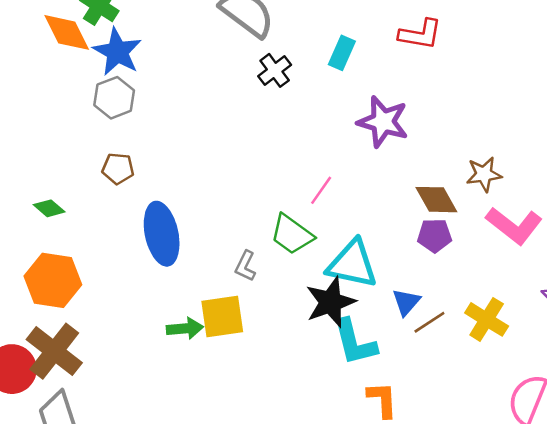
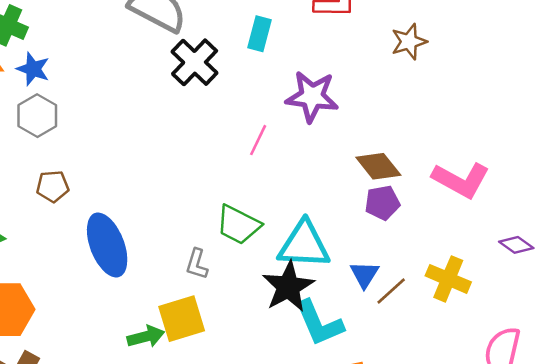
blue star: (117, 52) -> (33, 69), size x0.7
black cross: (275, 70) -> (195, 62), size x1.4
brown star: (484, 174) -> (409, 42), moved
pink line: (321, 190) -> (258, 140), moved

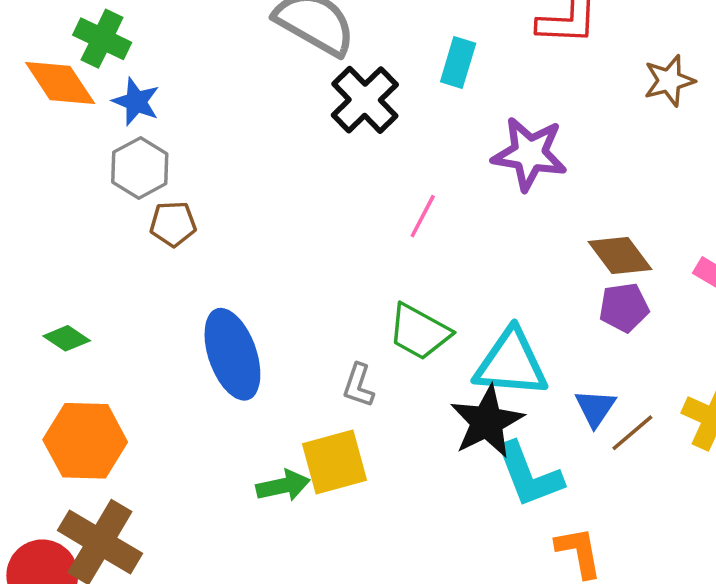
pink line: (258, 140) -> (423, 216), moved
brown pentagon: (53, 186) -> (173, 224), moved

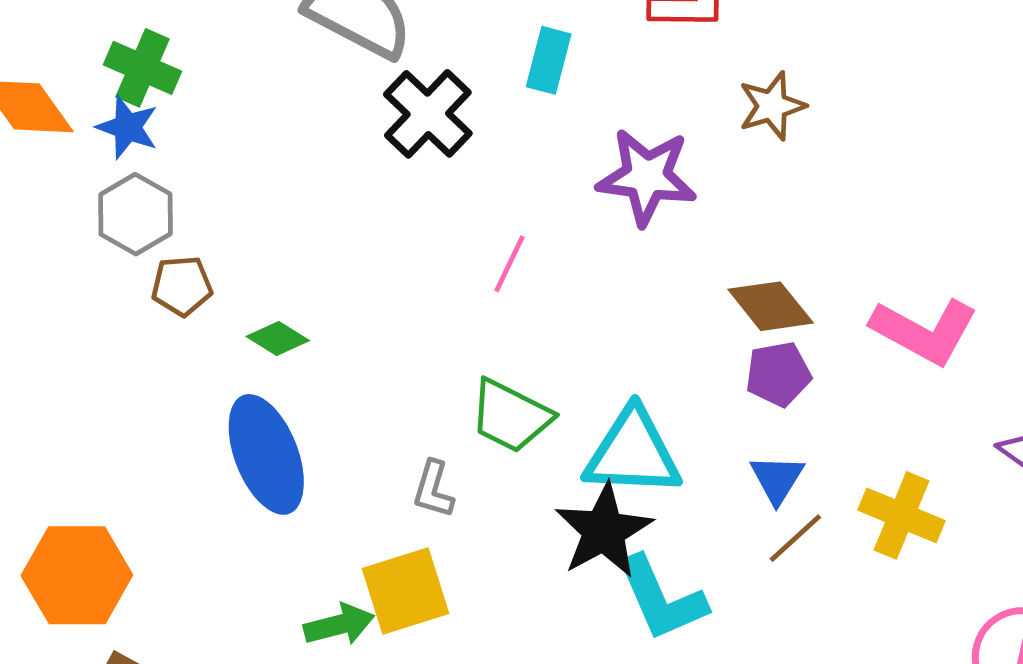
green cross: (102, 39) -> (143, 68), moved
brown star: (669, 81) -> (772, 106), moved
green diamond: (67, 338) -> (278, 338), moved
blue triangle: (595, 408) -> (777, 479), moved

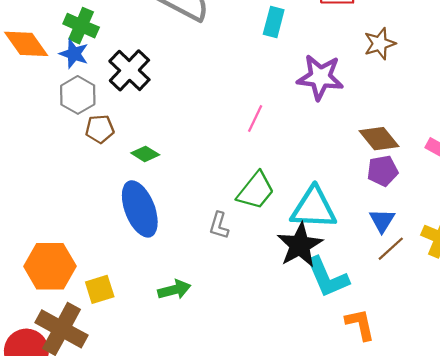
black cross: (428, 114) -> (129, 70), moved
green trapezoid: (511, 416) -> (256, 191), turned -78
yellow square: (405, 591) -> (100, 289), moved, size x0.7

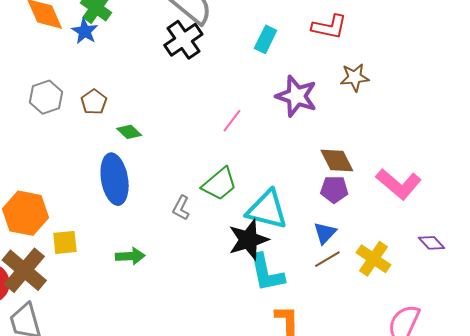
black cross: (129, 70) -> (183, 40), moved
gray hexagon: (78, 95) -> (46, 97), moved
brown pentagon: (100, 129) -> (94, 102), turned 30

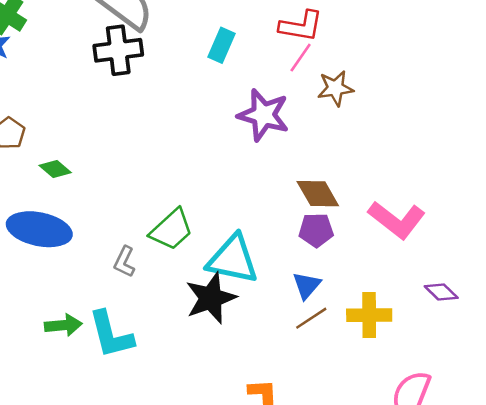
black cross: (183, 40) -> (118, 50), turned 30
pink line: (232, 121) -> (301, 58), moved
blue ellipse: (115, 179) -> (39, 229), turned -66
yellow cross: (373, 259) -> (369, 315), turned -32
cyan L-shape: (267, 273) -> (111, 335), moved

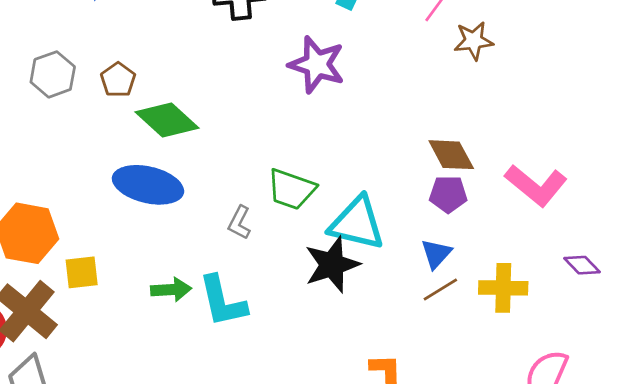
purple star: (263, 115) -> (317, 65), moved
green diamond: (55, 169) -> (167, 120), size x1.8
green trapezoid: (171, 230) -> (291, 189), turned 60

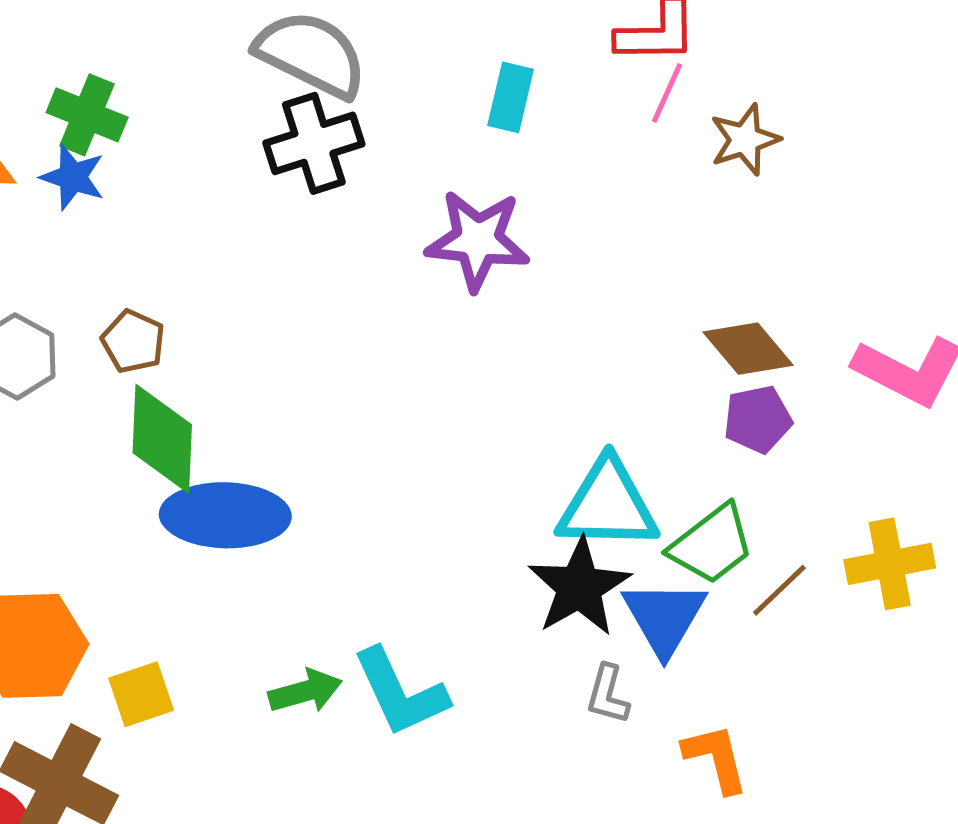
green diamond: (167, 120) -> (162, 439), moved, turned 62
green trapezoid: (291, 189) -> (712, 544), moved, turned -45
gray L-shape: (239, 223) -> (608, 694), moved
blue triangle: (436, 254) -> (664, 617), moved, size x1.5

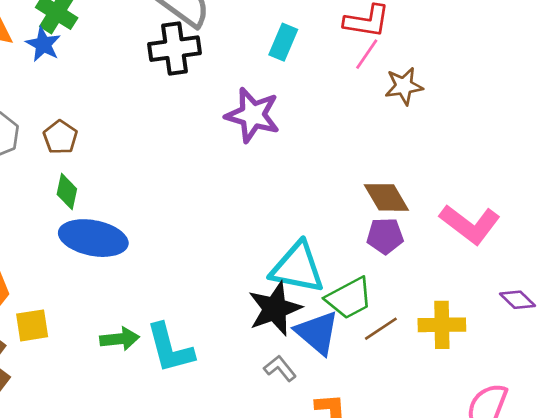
green diamond: (162, 439) -> (67, 192), size x0.6
blue triangle: (664, 617) -> (317, 333), turned -30
gray L-shape: (608, 694) -> (280, 368), turned 116

